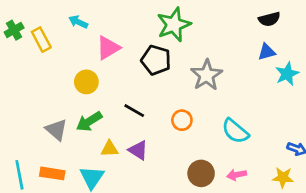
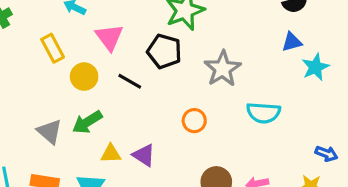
yellow rectangle: (41, 40) -> (53, 48), moved
pink triangle: (108, 48) -> (109, 37), turned -36
black line: (134, 111) -> (130, 81), moved
cyan semicircle: (235, 131) -> (263, 113), moved, turned -36

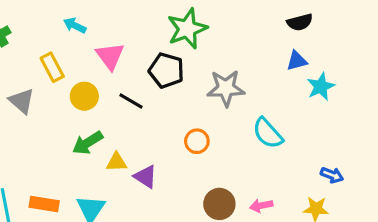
gray star: (223, 69) -> (226, 88), turned 30
cyan semicircle: (263, 113) -> (268, 133), turned 44
gray triangle: (49, 132) -> (22, 101), moved
yellow triangle: (111, 154) -> (116, 162), moved

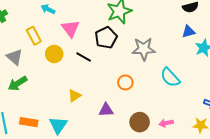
black pentagon: (166, 70) -> (106, 38), turned 30
green arrow: (88, 143) -> (18, 83), moved
yellow triangle: (116, 162) -> (75, 96), turned -32
purple triangle: (145, 177) -> (106, 110), moved, turned -35

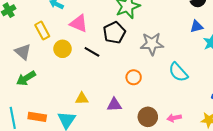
pink triangle: (70, 29) -> (79, 23), turned -30
yellow triangle: (75, 96) -> (82, 99), moved, turned 32

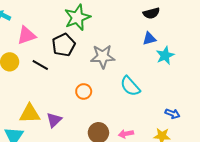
pink triangle: (79, 23) -> (27, 35), turned -42
yellow triangle: (82, 99) -> (30, 114), size x1.5
purple triangle: (114, 105) -> (54, 120), moved, turned -42

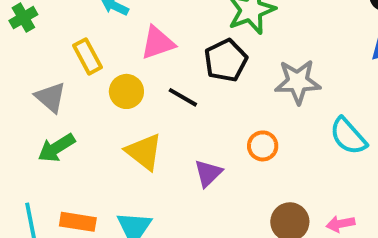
yellow triangle: (30, 114) -> (144, 152), moved, turned 40
purple triangle: (54, 120) -> (208, 173), moved

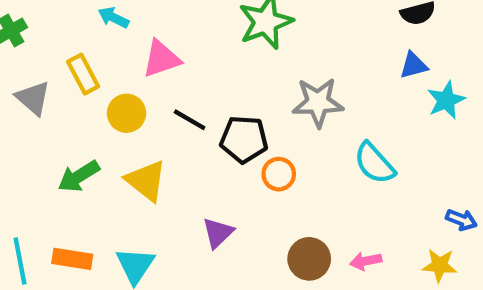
black pentagon: (226, 60) -> (244, 139), moved, turned 30
gray triangle: (51, 97) -> (33, 98), moved
green arrow: (56, 148) -> (79, 176), moved
purple triangle: (208, 173) -> (218, 233), moved

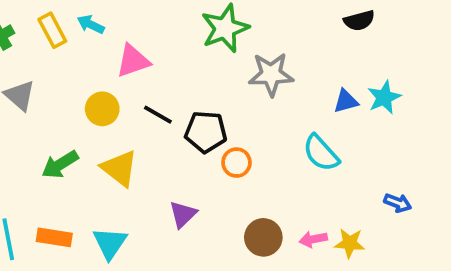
blue triangle: (414, 65) -> (346, 101), moved
yellow rectangle: (83, 74) -> (52, 30), moved
gray star: (318, 102) -> (271, 74), moved
yellow star: (440, 265) -> (350, 243), moved

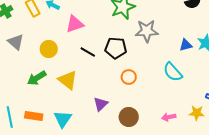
yellow circle: (102, 109) -> (49, 49), moved
black pentagon: (206, 132) -> (116, 48), moved
brown circle: (263, 237) -> (129, 117), moved
yellow star: (350, 243) -> (197, 113), moved

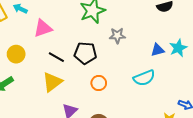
gray star: (147, 31) -> (117, 36), size x0.7
cyan semicircle: (173, 72) -> (144, 78), turned -70
yellow triangle: (68, 80) -> (52, 82), moved, turned 45

